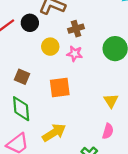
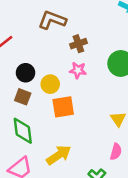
black circle: (30, 23) -> (26, 73), moved
yellow circle: (50, 47) -> (50, 84), moved

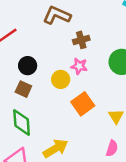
yellow circle: (50, 84) -> (61, 79), moved
orange square: (63, 107) -> (83, 104), moved, turned -30

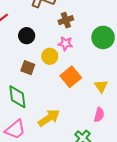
black circle: (28, 66) -> (27, 36), moved
brown square: (23, 89) -> (28, 68), moved

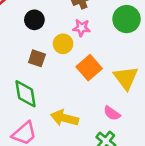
yellow triangle: (101, 86) -> (126, 78), size x1.5
pink semicircle: (99, 115) -> (112, 113), moved, turned 112
yellow arrow: (49, 118) -> (64, 118), turned -130

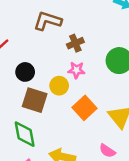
black circle: (34, 20) -> (25, 72), moved
brown square: (37, 58) -> (35, 100), size x1.5

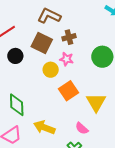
black circle: (25, 72) -> (15, 56), moved
brown square: (35, 100) -> (42, 43), moved

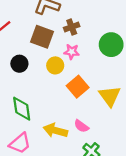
black circle: (15, 56) -> (19, 64), moved
pink semicircle: (82, 128) -> (81, 126), moved

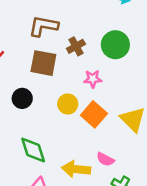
green circle: (111, 45) -> (115, 45), moved
pink star: (72, 52) -> (93, 79), moved
yellow circle: (55, 65) -> (68, 104), moved

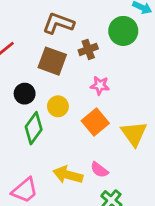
green circle: (115, 45) -> (123, 31), moved
yellow circle: (68, 104) -> (58, 106), moved
green diamond: (33, 150) -> (34, 128), moved, turned 44

